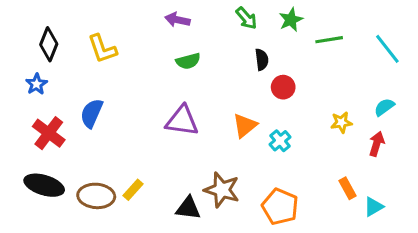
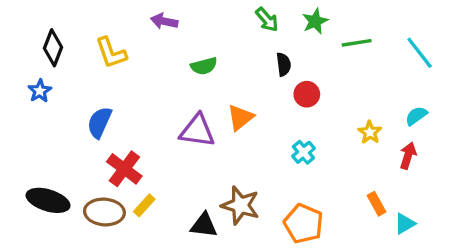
purple arrow: (177, 20) -> (164, 21), moved
yellow star: (341, 122) -> (370, 132), turned -30
orange triangle: (245, 125) -> (240, 117), moved
red cross: (49, 133) -> (124, 169), moved

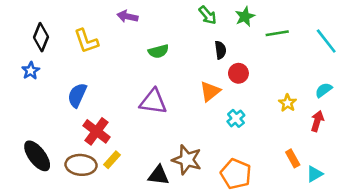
orange triangle: (240, 117) -> (210, 91), moved
black ellipse: (48, 200) -> (37, 156), turned 36

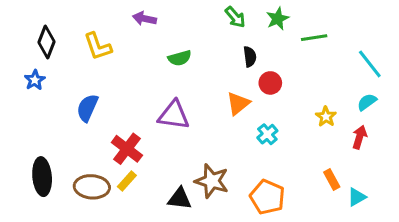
cyan line: (326, 41) -> (370, 64), moved
red cross: (96, 131) -> (127, 149), moved
black ellipse: (37, 156) -> (42, 177), turned 32

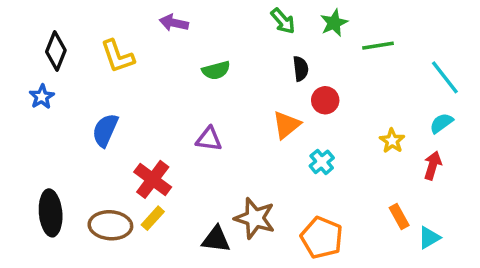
purple triangle: (174, 115) -> (209, 139), size x0.7

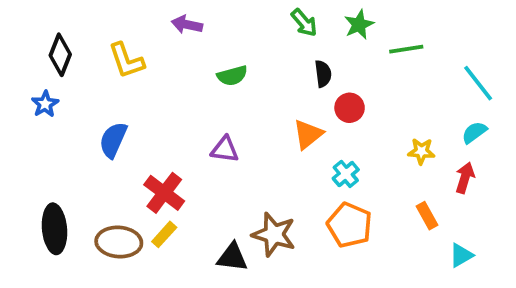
yellow star: (392, 141) -> (421, 151), turned -30
orange rectangle: (399, 216) -> (427, 216), moved
orange pentagon: (322, 238) -> (350, 225), moved

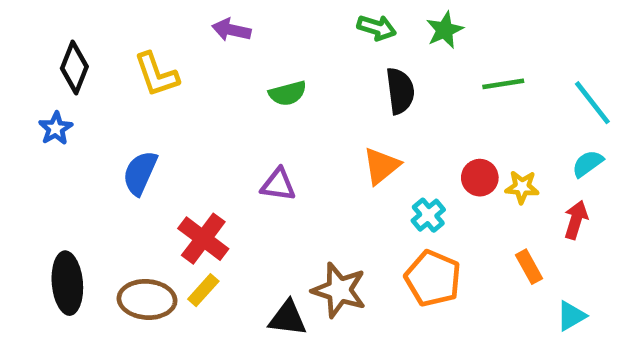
green arrow: (304, 23) -> (377, 28), turned -32
green line: (406, 49) -> (503, 84), moved
black semicircle: (323, 74) -> (400, 91), size x1.4
red circle: (350, 108) -> (480, 178), moved

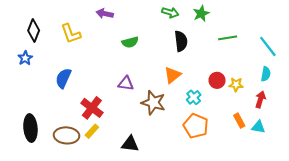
cyan semicircle: (588, 164) -> (266, 74), turned 136
brown star: (339, 290) -> (153, 103), moved
cyan triangle: (571, 316) -> (258, 127), moved, turned 40

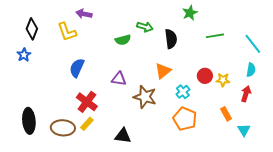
green arrow: (170, 13) -> (145, 27), moved
purple arrow: (105, 14) -> (84, 14), moved
blue semicircle: (63, 78) -> (77, 68), moved
cyan triangle: (258, 127) -> (244, 130), moved, turned 48

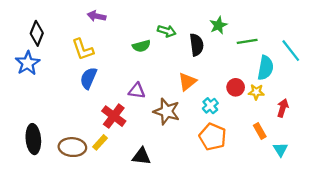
green star: (190, 13) -> (218, 25), moved
yellow L-shape: (67, 32) -> (83, 49), moved
blue star: (24, 55) -> (28, 63), size x1.5
cyan semicircle: (251, 70) -> (265, 68), moved, size x1.5
red cross: (87, 102) -> (114, 116), moved

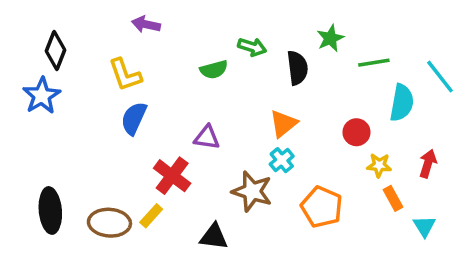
yellow star: (256, 92) -> (379, 165), moved
cyan cross: (210, 106) -> (282, 160), moved
brown star: (167, 111) -> (252, 191), moved

